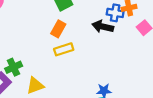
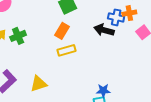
green cross: (14, 67) -> (18, 36), moved

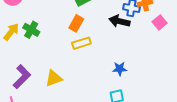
green cross: (18, 36) -> (31, 30), turned -35
blue star: (103, 91) -> (120, 69), moved

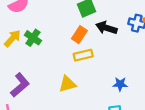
black arrow: (119, 21) -> (106, 28), moved
yellow triangle: (54, 78) -> (67, 84), moved

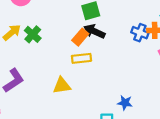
black arrow: (106, 28) -> (94, 31), moved
blue star: (120, 84) -> (125, 103), moved

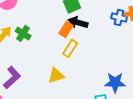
yellow rectangle: (81, 58) -> (70, 48), turned -42
blue star: (125, 103) -> (115, 82), size x1.5

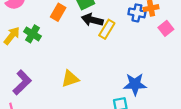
orange rectangle: (66, 29) -> (58, 12), moved
yellow rectangle: (70, 48) -> (107, 29), moved

